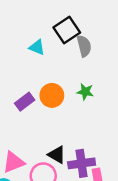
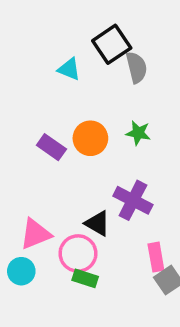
purple rectangle: (25, 102) -> (51, 147), turned 72
purple cross: (82, 163) -> (133, 200), moved, turned 35

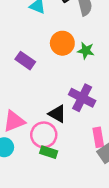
orange circle: (90, 138) -> (62, 43), moved

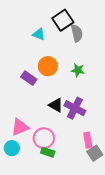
orange circle: (62, 43) -> (48, 66), moved
black triangle: (57, 114) -> (56, 105), moved

